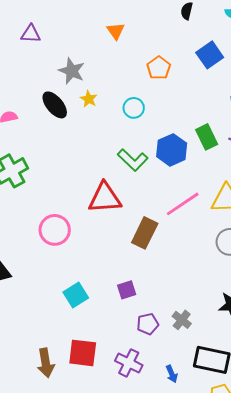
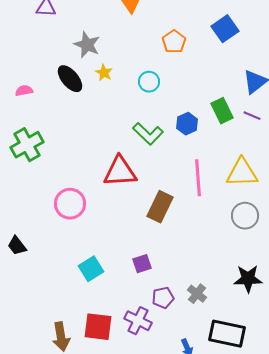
blue hexagon: (172, 150) -> (187, 124), size x0.7
pink line: (183, 204) -> (198, 178), turned -60
purple cross: (129, 363) -> (138, 321), moved

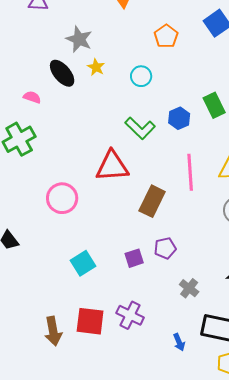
pink semicircle: (24, 91) -> (32, 97), moved, turned 30
purple pentagon: (163, 298) -> (165, 248), moved

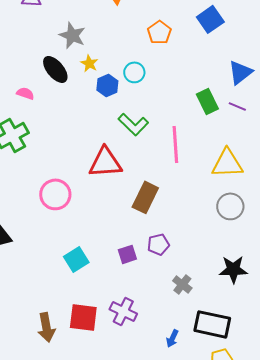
blue hexagon: (179, 118) -> (107, 85), moved
pink line: (190, 172) -> (175, 144), moved
blue arrow: (179, 342) -> (172, 338), turned 48

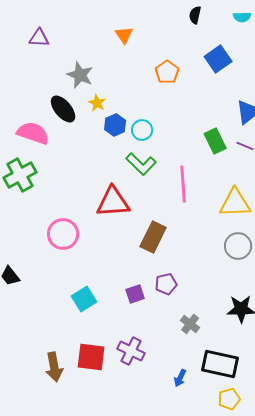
cyan circle: (134, 72) -> (142, 130), moved
pink semicircle: (25, 93) -> (33, 133), size x1.8

